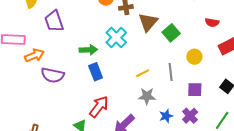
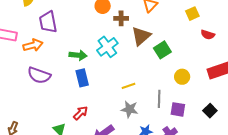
red semicircle: (212, 22) -> (208, 35), moved
orange arrow: (34, 55) -> (33, 45), moved
gray line: (171, 72) -> (159, 99), moved
red arrow: (99, 107) -> (81, 113), size x0.7

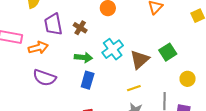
brown cross: (121, 18) -> (80, 28), moved, turned 32
brown triangle: (141, 36) -> (140, 60), moved
blue rectangle: (82, 78) -> (88, 80), turned 30

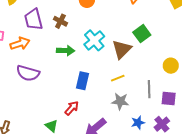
green square: (168, 52) -> (142, 34), moved
blue rectangle: (88, 80) -> (83, 81), moved

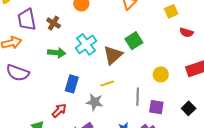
gray star: (120, 101) -> (95, 102), moved

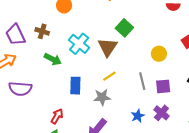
green arrow: (57, 53) -> (53, 59), turned 36
red arrow: (59, 111) -> (57, 116), moved

